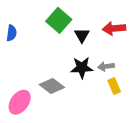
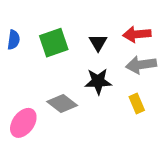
green square: (59, 20) -> (54, 43), moved, turned 30
gray arrow: (106, 66) -> (141, 65), moved, size x1.5

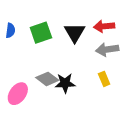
black triangle: (98, 43) -> (75, 33), size x1.5
black star: (98, 81) -> (65, 83), moved

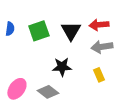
gray diamond: (47, 79) -> (48, 92), moved
black star: (65, 83) -> (62, 67), moved

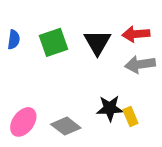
black star: (62, 67) -> (110, 108), moved
yellow rectangle: (99, 75) -> (130, 116), moved

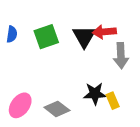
red arrow: (136, 34) -> (104, 32), moved
gray arrow: (140, 64) -> (121, 56), turned -85

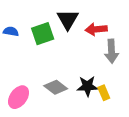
blue semicircle: (12, 34) -> (11, 31), turned -88
black triangle: (84, 37) -> (68, 19), moved
gray diamond: (57, 109) -> (56, 87), moved

